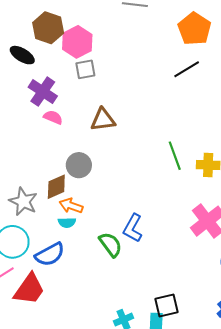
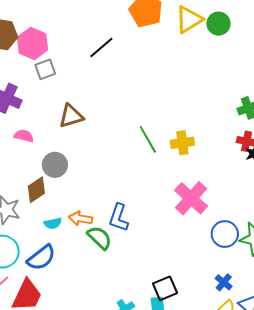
black line: (187, 69) -> (101, 48), moved
pink semicircle: (53, 117) -> (24, 136), moved
orange arrow: (71, 206) -> (80, 219), moved

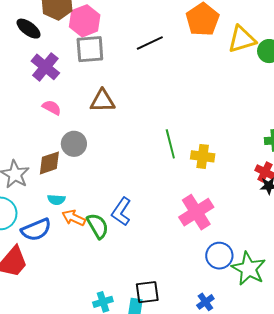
gray square: (45, 69) -> (90, 49), size x1.4
orange arrow: (80, 219) -> (74, 218), moved

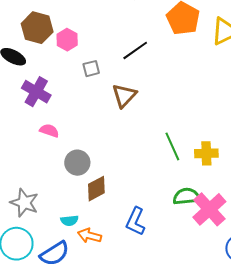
pink hexagon: (85, 21) -> (67, 40), size x0.7
gray square: (90, 49) -> (91, 69), moved, size x0.6
brown triangle: (102, 101) -> (124, 95), moved, turned -36
brown diamond: (49, 163) -> (96, 189), moved
green semicircle: (98, 226) -> (186, 196), moved, turned -56

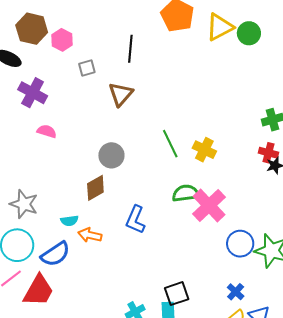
black line: (135, 50) -> (130, 49), turned -48
yellow cross: (206, 153) -> (204, 150), turned 30
gray circle: (77, 163) -> (111, 155), moved

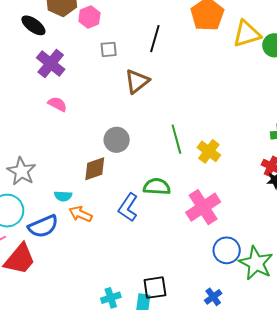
green semicircle: (186, 193) -> (157, 187), moved

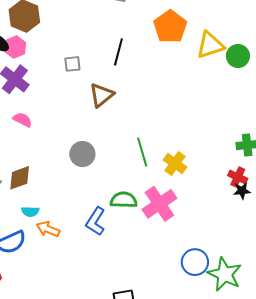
pink hexagon: (89, 17) -> (15, 47), moved
brown diamond: (95, 169) -> (20, 178), moved
pink cross: (203, 207) -> (159, 204), moved

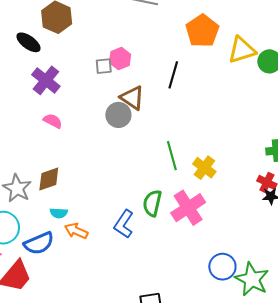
pink hexagon: (15, 47) -> (120, 59), moved
black line: (118, 52) -> (173, 75), moved
brown triangle: (101, 95) -> (132, 98), turned -48
gray circle: (82, 154) -> (118, 115), moved
green semicircle: (124, 200) -> (152, 203), turned -80

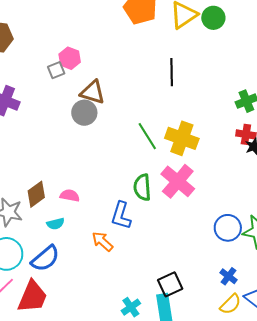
black line: (173, 75) -> (172, 72), moved
pink semicircle: (53, 121) -> (70, 196), moved
yellow cross: (204, 168) -> (182, 138), size x1.4
orange arrow: (76, 231) -> (102, 241), moved, turned 35

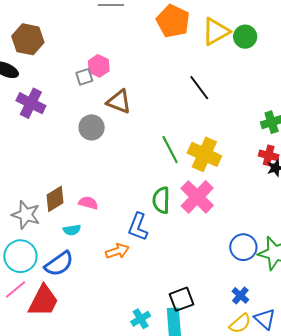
black line: (172, 72) -> (199, 88), turned -40
gray circle: (84, 113) -> (92, 127), moved
orange arrow: (102, 241) -> (117, 251), turned 115

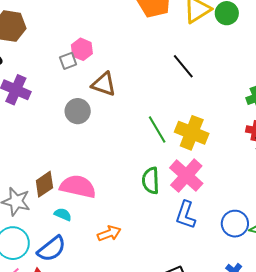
pink semicircle: (88, 203) -> (78, 187), size x1.8
blue L-shape: (138, 227) -> (186, 215), moved
cyan semicircle: (72, 230) -> (63, 214), turned -144

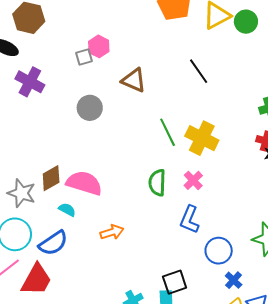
brown triangle: (104, 84) -> (134, 80), moved
pink cross: (186, 176) -> (193, 180), size x0.6
blue circle: (235, 224) -> (219, 251), moved

